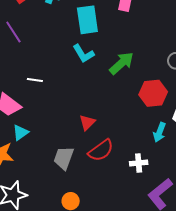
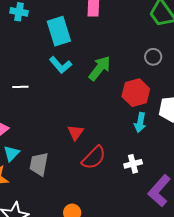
white line: (35, 80) -> (20, 87), moved
cyan arrow: (159, 132) -> (140, 122), moved
gray trapezoid: (64, 158) -> (39, 164), moved

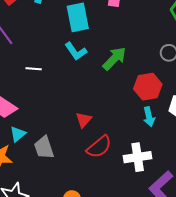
cyan arrow: (140, 122) -> (149, 117), turned -30
gray trapezoid: (39, 164) -> (44, 148), turned -35
white cross: (133, 164) -> (138, 157), size x1.5

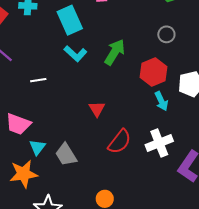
red triangle: (84, 120) -> (97, 109), moved

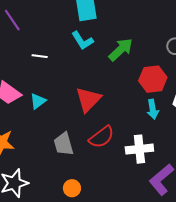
red triangle: (97, 109) -> (88, 99), size x1.6
cyan triangle: (37, 147) -> (38, 101), moved
gray trapezoid: (66, 155) -> (64, 144), moved

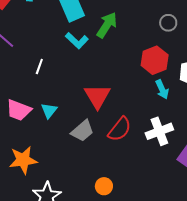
green arrow: (121, 50) -> (107, 25), moved
white line: (40, 56) -> (39, 67), turned -63
gray trapezoid: (64, 144) -> (82, 131), moved, turned -100

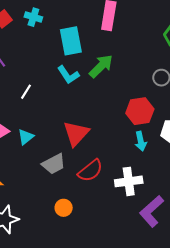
orange circle: (104, 186) -> (64, 208), moved

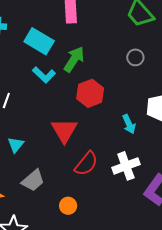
cyan rectangle: (71, 41) -> (39, 41), turned -36
red hexagon: (140, 111) -> (90, 93), moved
gray trapezoid: (54, 164) -> (33, 181), moved

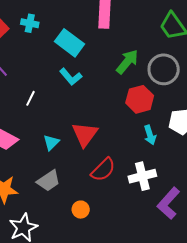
gray circle: (135, 57) -> (164, 69), size x1.8
green arrow: (74, 59) -> (127, 62), moved
red hexagon: (90, 93) -> (140, 99), moved
cyan triangle: (16, 145) -> (51, 143), moved

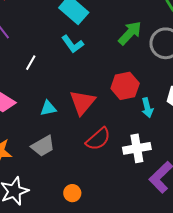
red hexagon: (140, 99) -> (125, 86), moved
cyan triangle: (51, 143) -> (48, 108), turned 30
orange circle: (81, 210) -> (72, 193), moved

